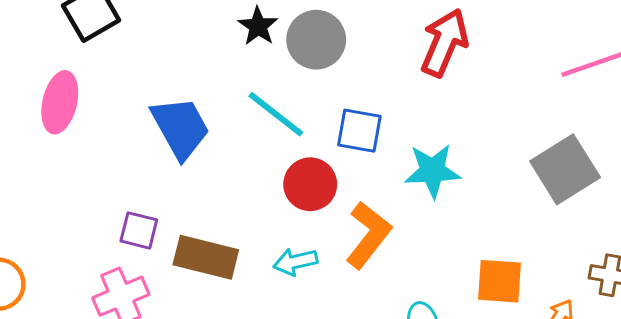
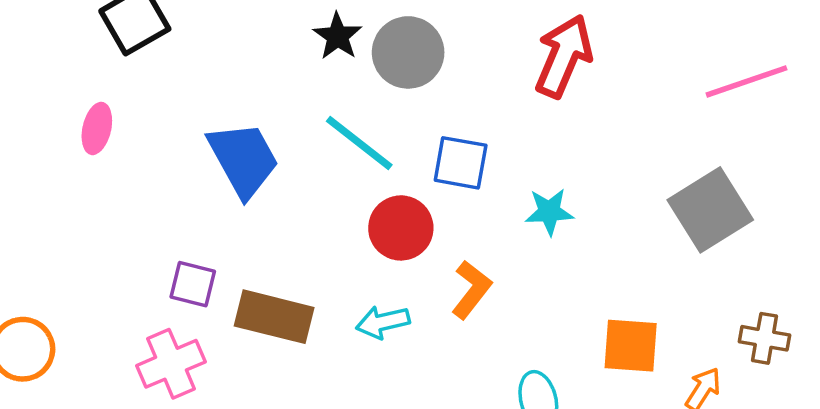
pink ellipse: (60, 102) -> (97, 128), size x0.7
cyan star: (432, 171) -> (549, 212), size x0.7
orange L-shape: (368, 235) -> (471, 290), size x0.7

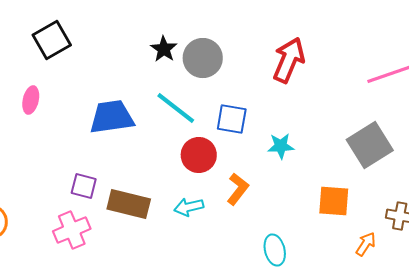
blue trapezoid: (243, 159) -> (112, 117), turned -69
orange square: (631, 346) -> (334, 201), moved

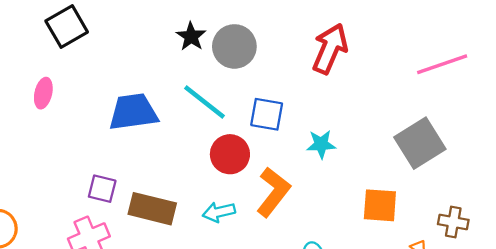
orange L-shape: (238, 189) -> (273, 192), size x1.4

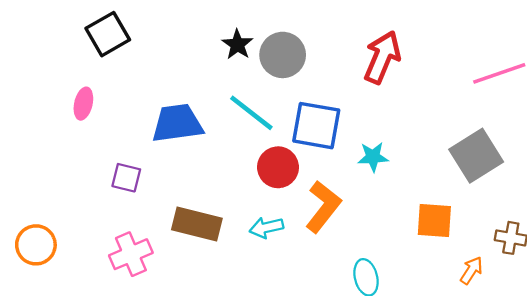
blue square: (267, 114) -> (316, 126), size x1.4
purple square: (102, 189) -> (126, 178), moved

